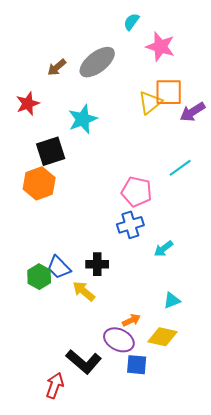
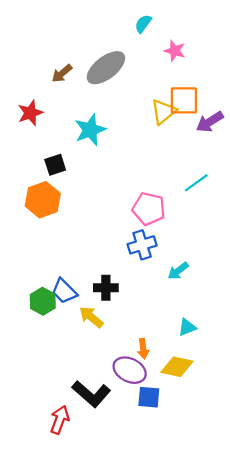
pink star: (160, 47) -> (175, 51), size x0.7
black square: (51, 151) -> (55, 165), size x0.7
orange arrow: (131, 320) -> (143, 349), turned 108

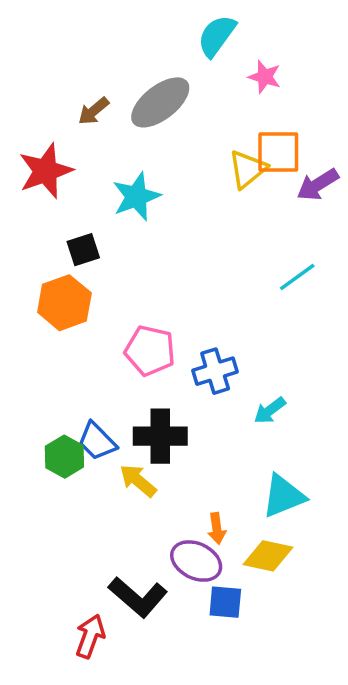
cyan semicircle: (143, 24) -> (217, 36), size x1.5
red star: (30, 113) -> (46, 171), size x1.4
pink pentagon: (149, 209) -> (150, 351), moved
black cross: (106, 288) -> (160, 436), size x1.4
cyan triangle: (187, 327) -> (283, 496), size x1.6

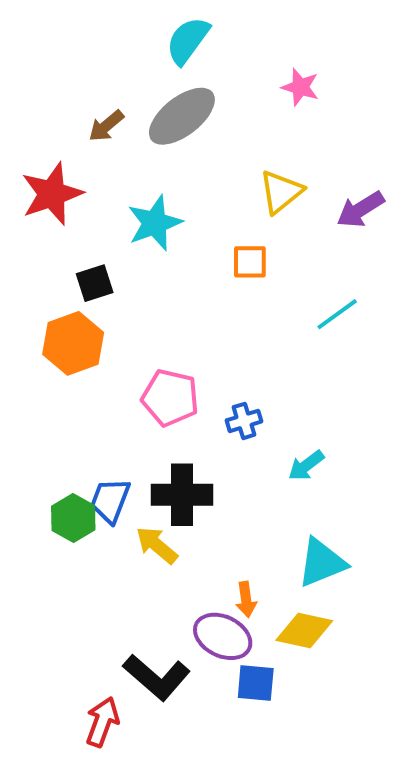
cyan semicircle: (217, 36) -> (188, 41), moved
orange square: (278, 152) -> (250, 262), moved, size x0.7
blue cross: (215, 371) -> (244, 421), size x0.7
blue trapezoid: (97, 441) -> (110, 501), turned 66

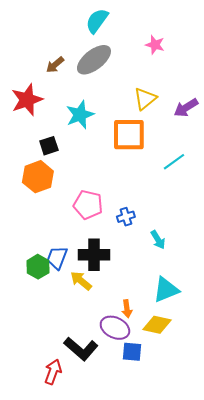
orange square: (250, 262) -> (129, 135), size x1.8
cyan arrow: (306, 466) -> (158, 240), turned -84

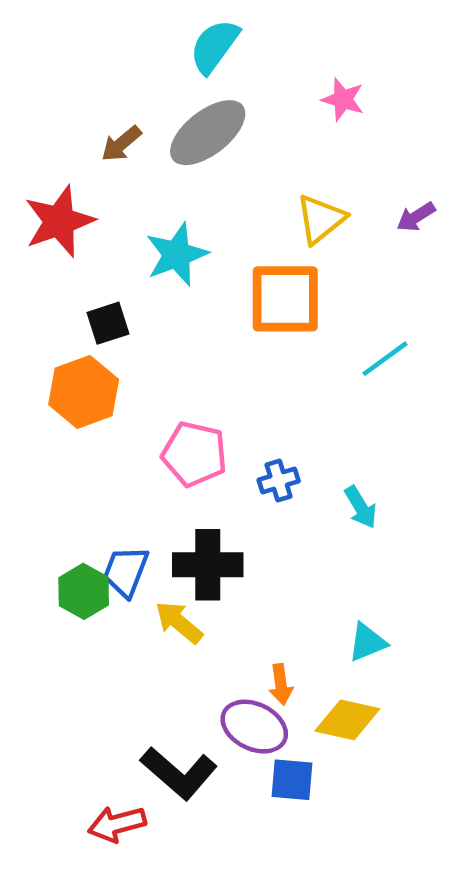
purple arrow: (186, 108) -> (416, 217), moved, size x0.7
cyan arrow: (158, 240) -> (361, 507), moved
cyan triangle: (166, 290) -> (367, 642), size x0.7
red arrow: (53, 372) -> (117, 824), turned -125

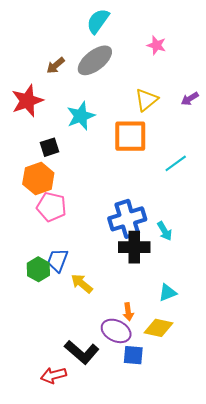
pink pentagon: (194, 454) -> (51, 207), moved
blue cross: (279, 481) -> (127, 219), size x2.0
black cross: (208, 565) -> (134, 247), moved

